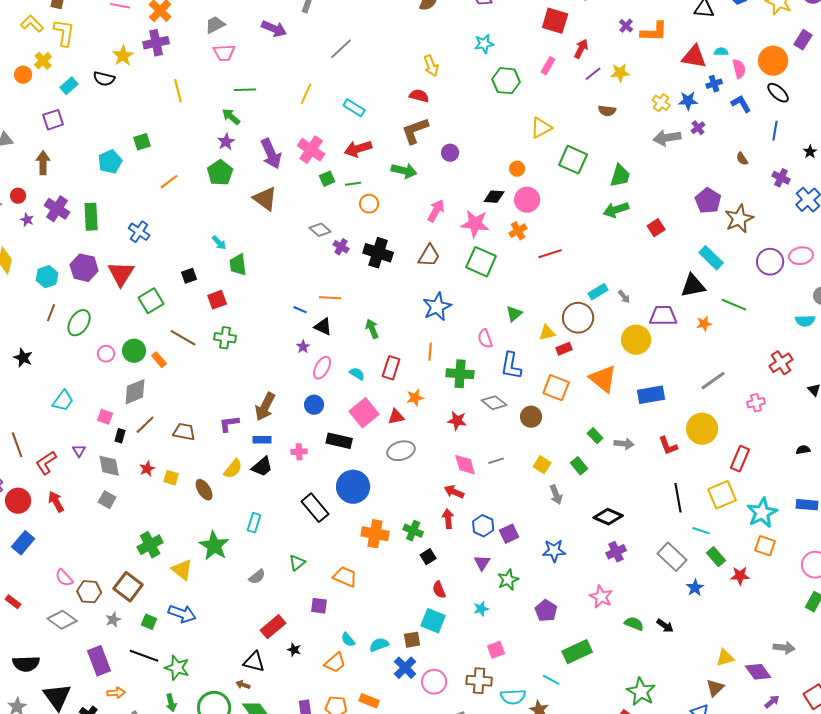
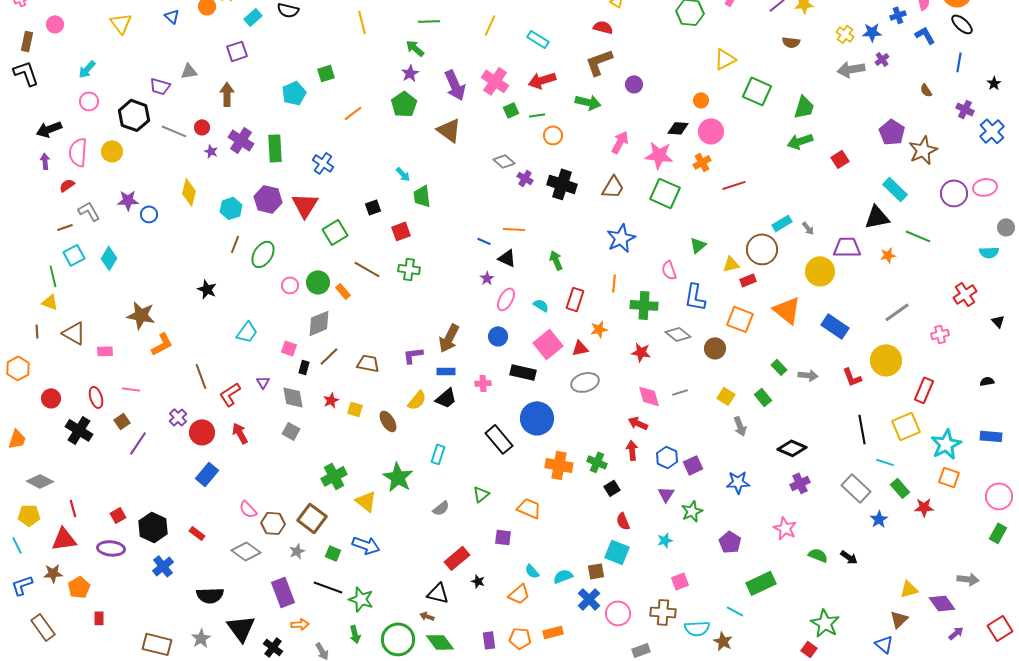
blue rectangle: (651, 395) -> (835, 326), turned 44
orange rectangle: (369, 701) -> (553, 632), turned -36

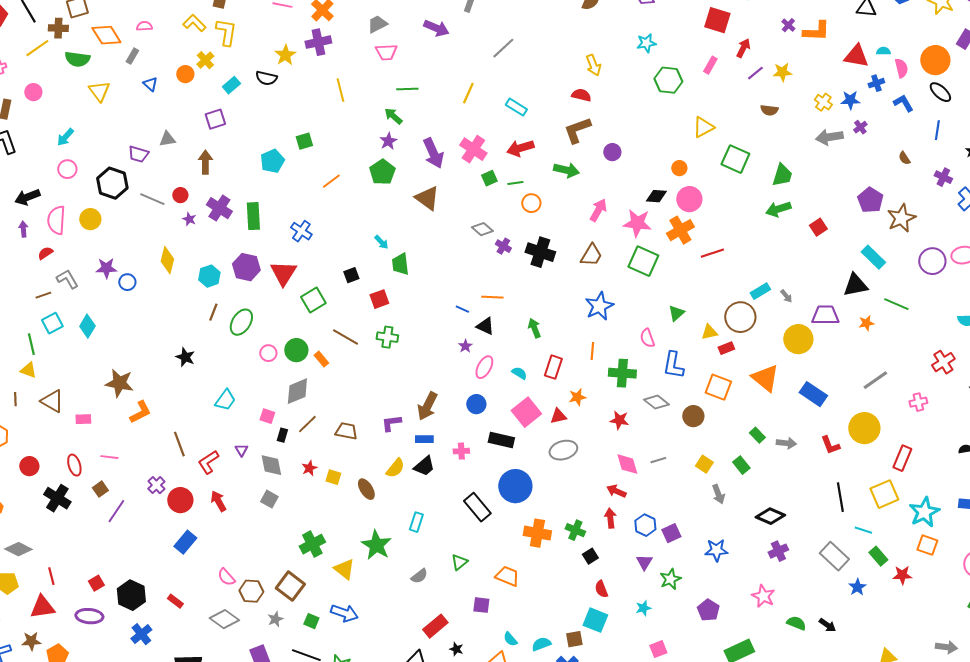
orange cross: (702, 162) -> (680, 230), size x1.5

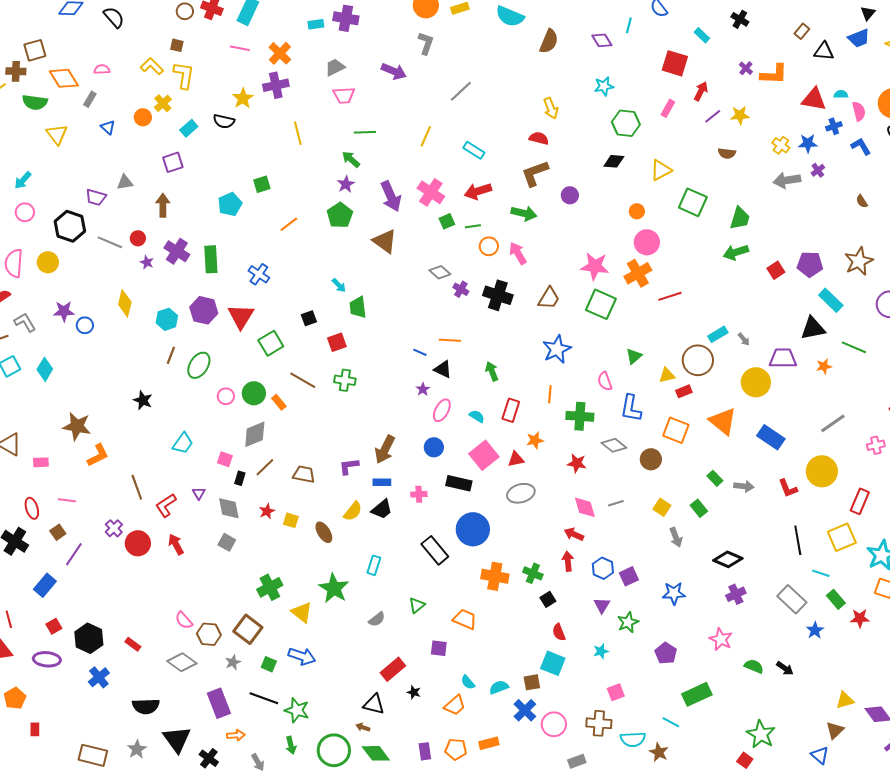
black diamond: (656, 196) -> (614, 161), moved
purple pentagon: (870, 200) -> (810, 264), moved, turned -30
pink arrow: (598, 210) -> (518, 253), moved, turned -60
blue rectangle: (185, 542) -> (45, 585), moved

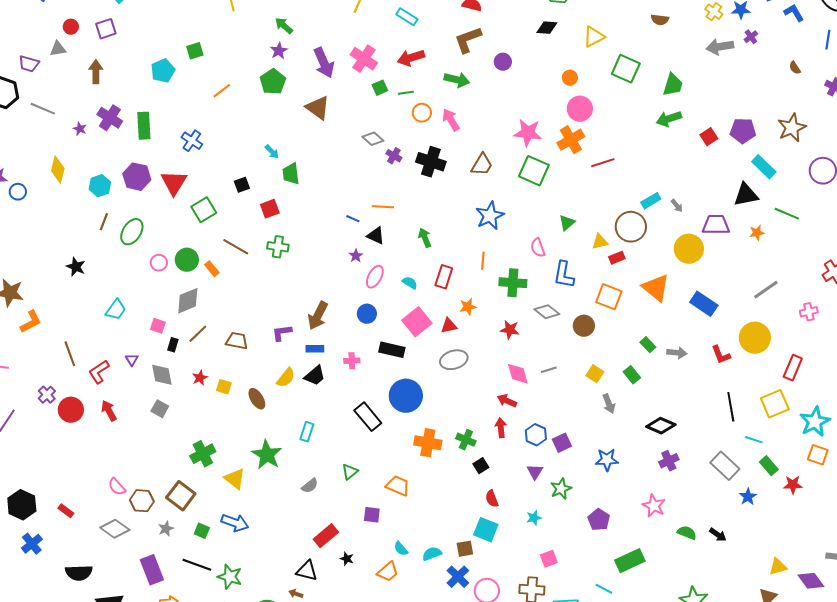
red circle: (138, 238) -> (71, 27), moved

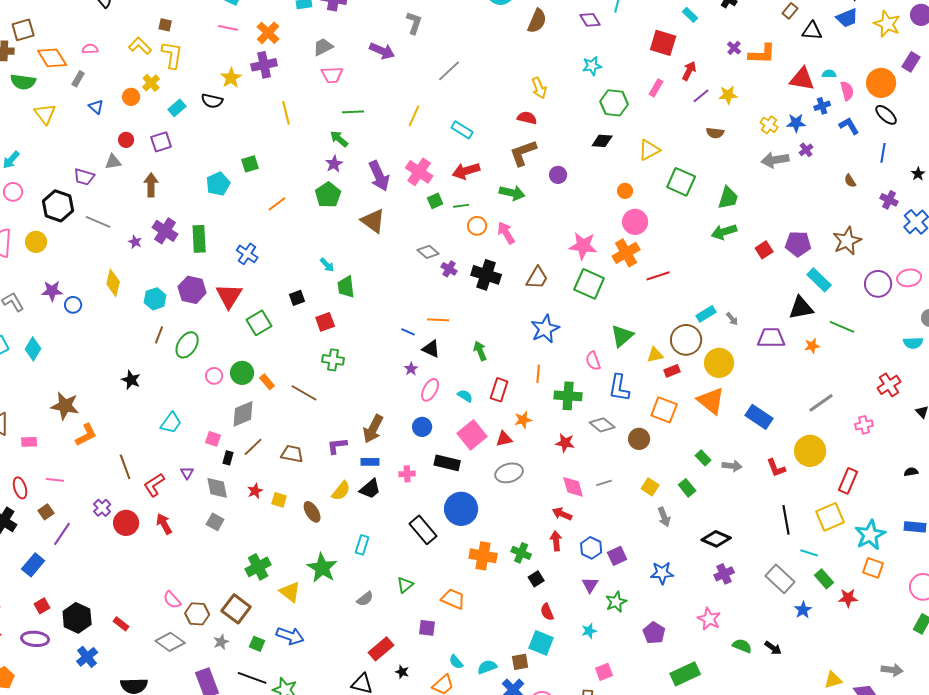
green triangle: (567, 223) -> (622, 336), size x1.4
brown line: (236, 247) -> (304, 393), moved
yellow circle: (689, 249) -> (719, 363), moved

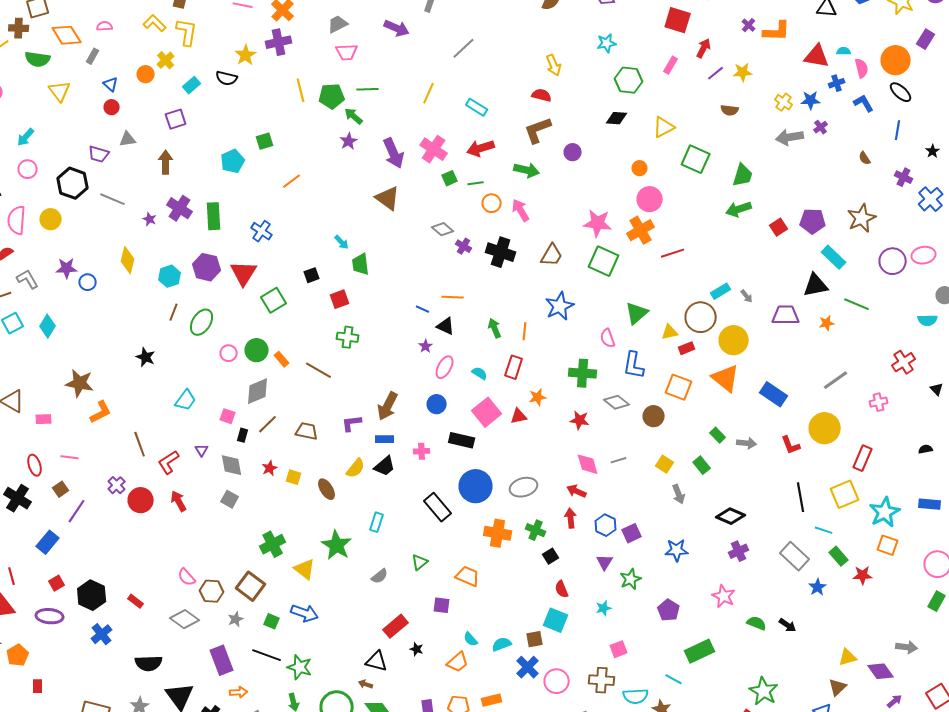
red circle: (126, 140) -> (112, 107), moved
green pentagon: (328, 195) -> (332, 96), moved, turned 30
orange line: (538, 374) -> (525, 331), moved
gray ellipse: (509, 473) -> (524, 487), moved

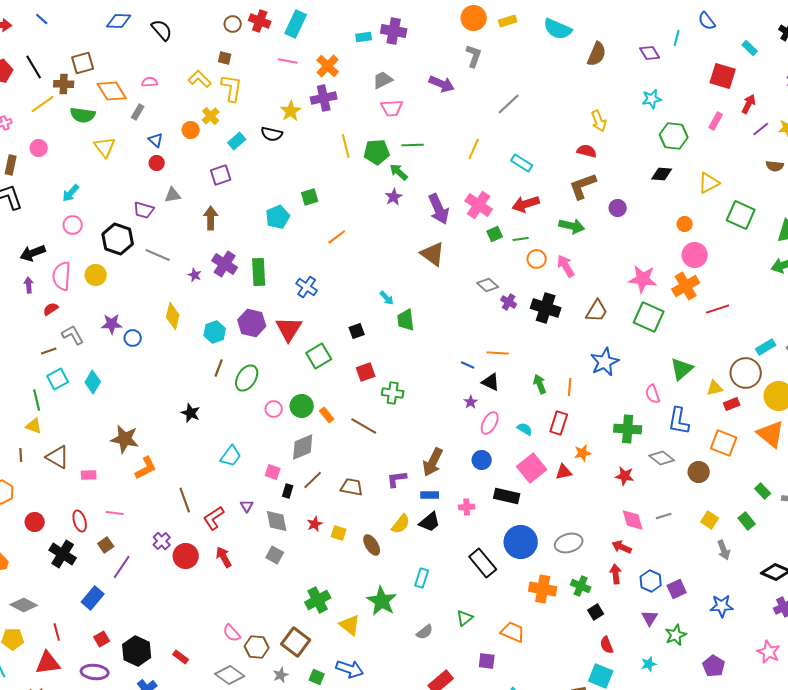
red square: (340, 299) -> (366, 372), moved

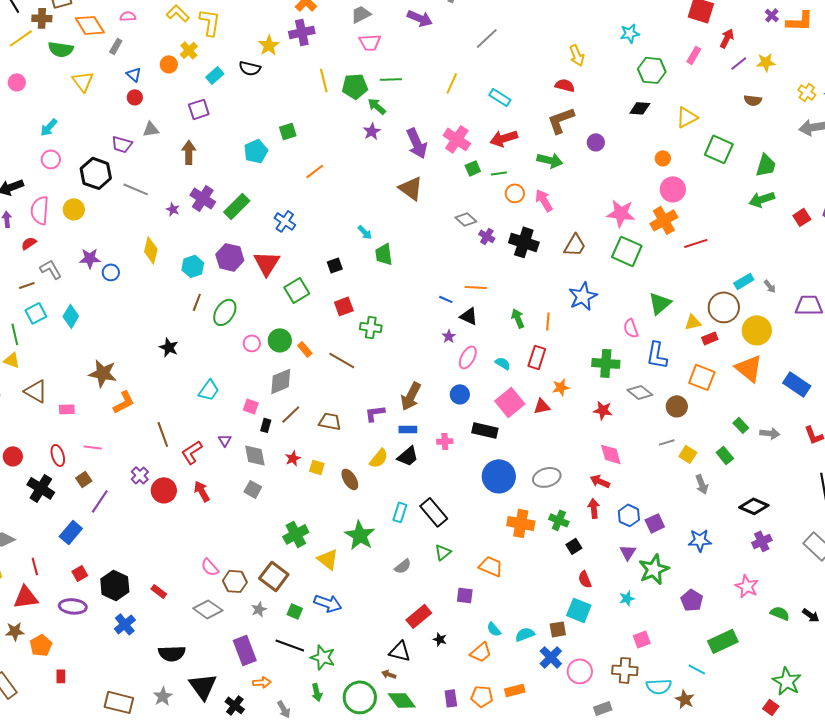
green rectangle: (259, 272) -> (237, 206), turned 48
gray line: (664, 516) -> (667, 442), moved
black rectangle: (483, 563) -> (434, 512), moved
green star: (676, 635) -> (654, 569), size x1.4

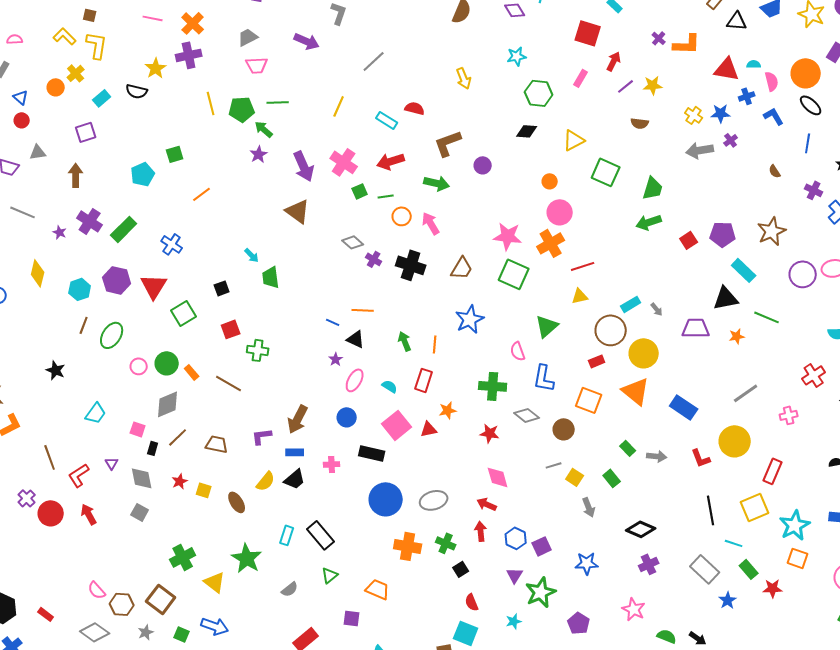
red semicircle: (565, 85) -> (415, 108), moved
yellow triangle: (693, 322) -> (580, 296), moved

